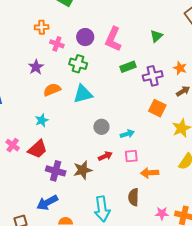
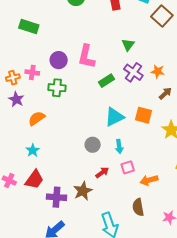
orange cross: (42, 27) -> (13, 78), moved
purple cross: (153, 76) -> (133, 72), moved, turned -30
cyan triangle: (83, 94) -> (114, 117), moved
cyan arrow: (127, 134) -> (119, 147), turned 112

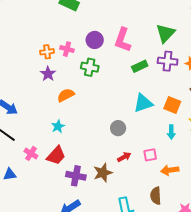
green triangle: (128, 45) -> (165, 33), size x1.5
purple cross: (133, 72) -> (168, 61), turned -36
cyan arrow: (119, 147) -> (171, 132), moved

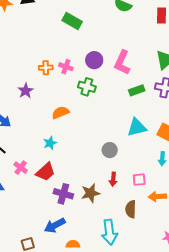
purple star: (48, 74) -> (26, 91), moved
red arrow: (124, 157) -> (113, 179), turned 120
brown semicircle: (156, 196) -> (131, 209), moved

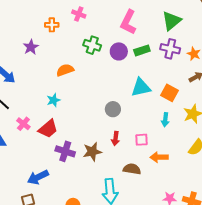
purple circle: (94, 60) -> (119, 51), moved
pink cross: (66, 67) -> (79, 14), moved
brown semicircle: (131, 209) -> (132, 169), turned 96
blue arrow: (55, 225) -> (38, 177), moved

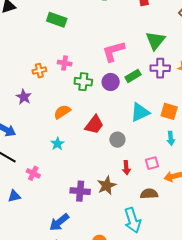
pink cross: (79, 14) -> (65, 63), moved
pink L-shape: (128, 22) -> (113, 51), turned 60
red trapezoid: (48, 129) -> (94, 125), moved

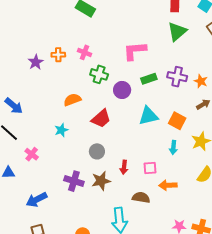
green triangle: (155, 41) -> (177, 32), moved
purple circle: (111, 82) -> (122, 90), moved
purple star: (24, 97) -> (36, 62), moved
gray circle: (117, 140) -> (97, 151), moved
blue arrow: (59, 222) -> (37, 200), moved

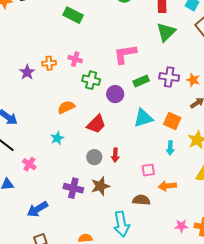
red arrow: (124, 167) -> (115, 155), moved

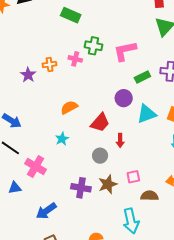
green cross: (91, 80) -> (94, 46), moved
purple circle: (115, 94) -> (124, 98), moved
red arrow: (115, 155) -> (120, 140), moved
pink cross: (29, 164) -> (36, 166), size x1.5
pink square: (148, 170) -> (133, 177), moved

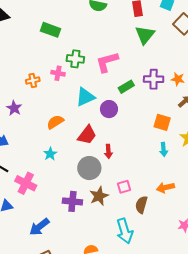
purple star: (28, 75) -> (14, 108), moved
cyan triangle: (147, 114) -> (85, 97), moved
gray circle: (100, 156) -> (89, 168), size x1.5
brown semicircle: (149, 196) -> (141, 205), turned -72

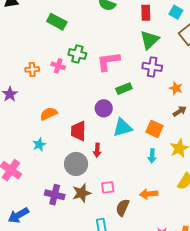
purple cross: (154, 79) -> (152, 67), moved
cyan triangle: (85, 97) -> (122, 128), moved
red trapezoid: (87, 135) -> (78, 131), turned 135

